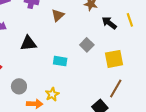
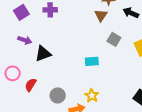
brown triangle: (58, 15) -> (101, 15), moved
black triangle: (28, 43) -> (43, 54), moved

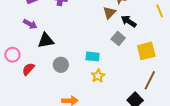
black arrow: (131, 13) -> (129, 21), moved
gray circle: (58, 95) -> (61, 65), moved
yellow star: (92, 96) -> (98, 76), moved

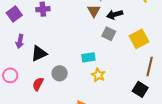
black arrow: (129, 21) -> (115, 15), turned -35
purple arrow: (30, 24) -> (20, 41), turned 88
red semicircle: (28, 69) -> (38, 84), moved

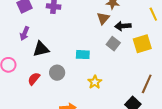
yellow square: (139, 39) -> (142, 44), moved
cyan rectangle: (88, 57) -> (83, 55), moved

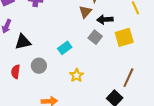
cyan rectangle: (83, 55) -> (65, 48), turned -40
red semicircle: (34, 79) -> (16, 72), turned -32

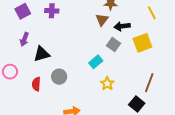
cyan rectangle: (65, 48) -> (96, 62), moved
yellow star: (77, 75) -> (107, 84), moved

